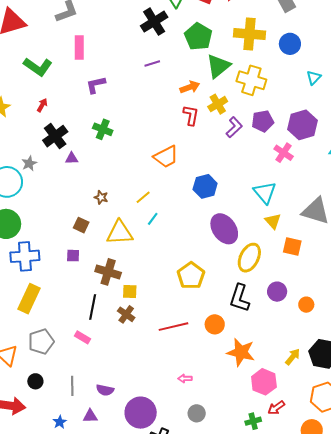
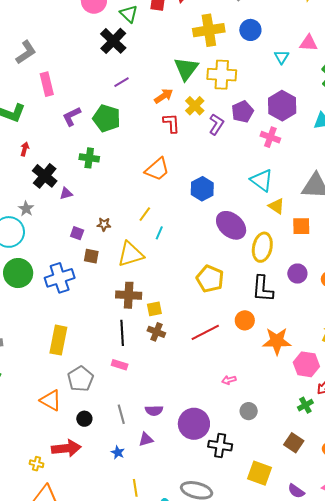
green pentagon: (198, 37) -> (107, 118), moved
blue cross: (25, 256) -> (60, 278), moved
purple square: (73, 256) -> (77, 233), moved, turned 32

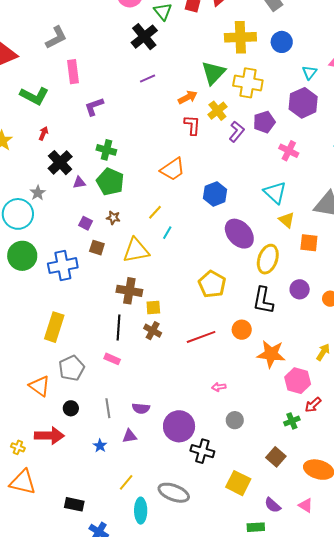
purple hexagon: (282, 106) -> (303, 103), moved
green pentagon: (107, 118) -> (110, 182), moved
yellow line: (135, 488) -> (126, 482), moved, turned 42

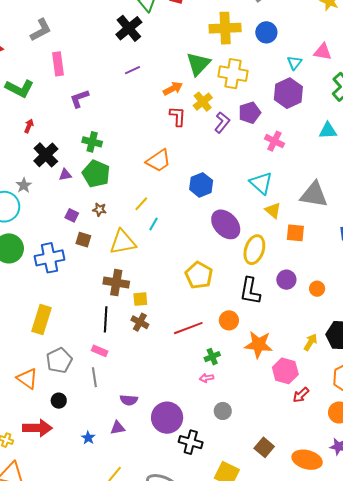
gray line: (108, 408) -> (94, 377), moved
green cross: (292, 421) -> (212, 357), moved

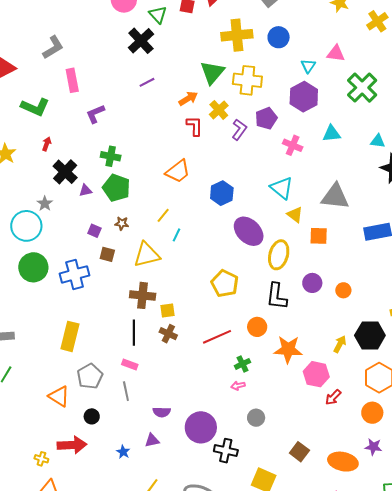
cyan triangle: (328, 131) -> (331, 134), moved

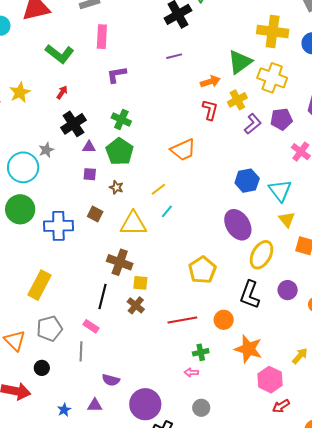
blue hexagon: (222, 193) -> (247, 181), moved
purple square: (94, 231) -> (90, 174), moved, turned -32

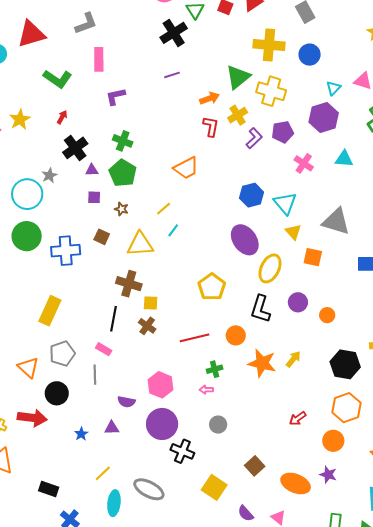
yellow arrow: (300, 356) -> (293, 359), moved
black circle: (42, 368) -> (57, 393), size x1.5
pink hexagon: (270, 380) -> (160, 385), moved

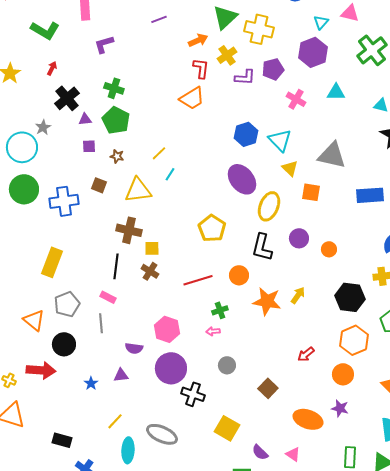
purple L-shape: (254, 138) -> (245, 77), turned 50
orange trapezoid: (186, 168) -> (192, 98), moved
brown square: (255, 466) -> (268, 388), moved

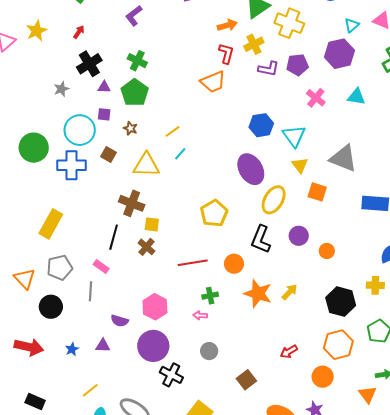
purple L-shape: (104, 44) -> (134, 16), turned -30
cyan circle: (22, 147) -> (80, 130), moved
red arrow: (41, 370) -> (29, 347), moved

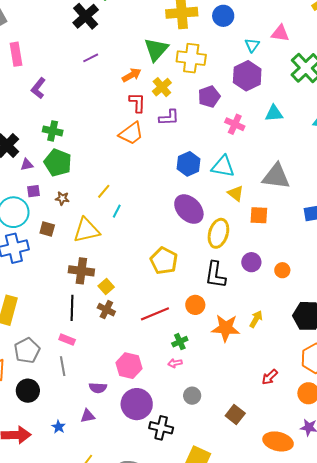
purple L-shape: (269, 69) -> (169, 118), moved
cyan triangle: (294, 136) -> (223, 167), turned -30
yellow square: (152, 224) -> (106, 286), turned -35

